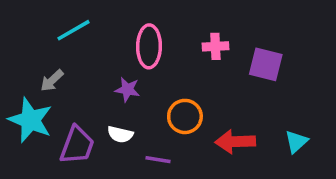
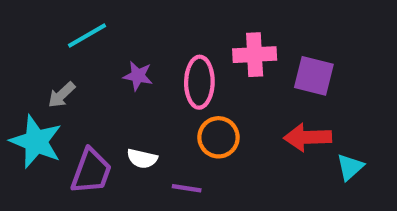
pink ellipse: (149, 46) -> (199, 82), moved
pink cross: (215, 46) -> (255, 55), size x1.4
purple star: (127, 90) -> (138, 76), moved
red arrow: (235, 142) -> (308, 137), moved

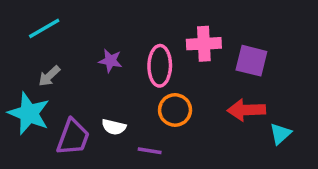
cyan line: (87, 35) -> (44, 28), moved

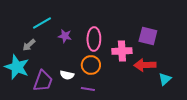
cyan line: (44, 28) -> (42, 23), moved
pink cross: (204, 44) -> (122, 51), moved
orange circle: (175, 110) -> (91, 65), moved

